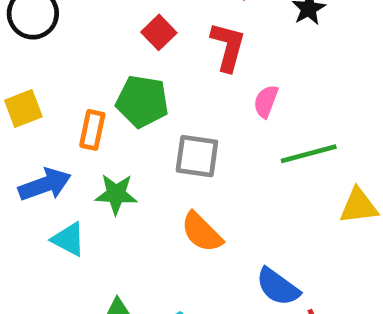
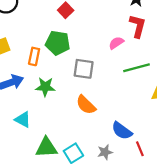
red L-shape: (228, 47) -> (138, 26), moved
pink semicircle: (266, 101) -> (116, 43), turned 35
cyan triangle: (69, 239) -> (23, 119), moved

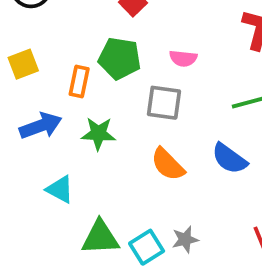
pink semicircle: (116, 43) -> (183, 58), moved, turned -140
blue semicircle: (122, 131) -> (229, 159), moved
gray star: (105, 152) -> (185, 239), moved

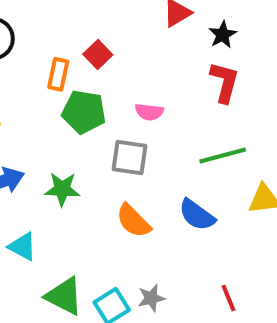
orange rectangle: (79, 81) -> (58, 74), moved
green triangle: (100, 238) -> (64, 296), turned 30

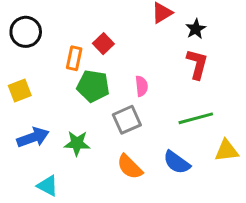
pink semicircle: (149, 112) -> (141, 86), turned -102
gray square: (129, 157) -> (127, 120), turned -32

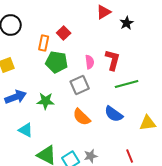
red L-shape: (197, 64) -> (113, 60), moved
yellow triangle: (227, 151) -> (148, 123), moved

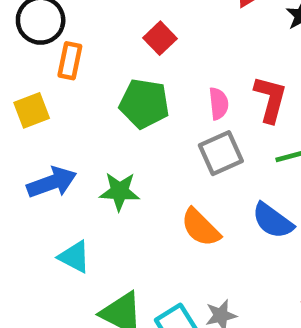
orange rectangle: (44, 43) -> (70, 61), moved
gray square: (80, 85) -> (221, 153), moved

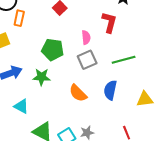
red L-shape: (270, 99) -> (109, 22), moved
green pentagon: (144, 104) -> (53, 50), moved
blue semicircle: (273, 221) -> (110, 90), turned 66

